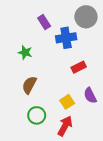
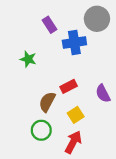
red rectangle: (79, 67) -> (69, 86), moved
brown semicircle: (29, 85) -> (47, 102), moved
purple semicircle: (90, 95) -> (103, 93), moved

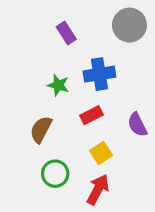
blue cross: (74, 42) -> (99, 74), moved
green star: (28, 59) -> (58, 85), moved
brown semicircle: (47, 102) -> (41, 129), moved

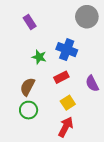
purple rectangle: (66, 33) -> (30, 22), moved
blue cross: (99, 74) -> (67, 50), turned 30
green circle: (55, 174) -> (29, 110), moved

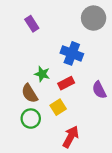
green star: (39, 57) -> (42, 74), moved
brown semicircle: (27, 87) -> (30, 93), turned -60
yellow square: (68, 103) -> (58, 107), moved

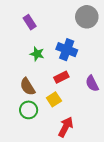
green star: (42, 74) -> (37, 54), moved

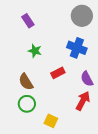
blue cross: (67, 50) -> (77, 48), moved
yellow square: (54, 99) -> (51, 121), moved, turned -32
red arrow: (66, 127) -> (83, 101), moved

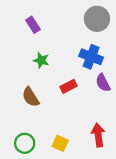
purple semicircle: (87, 79) -> (103, 83), moved
red arrow: (83, 101) -> (98, 135), moved, turned -36
green circle: (27, 104) -> (25, 143), moved

